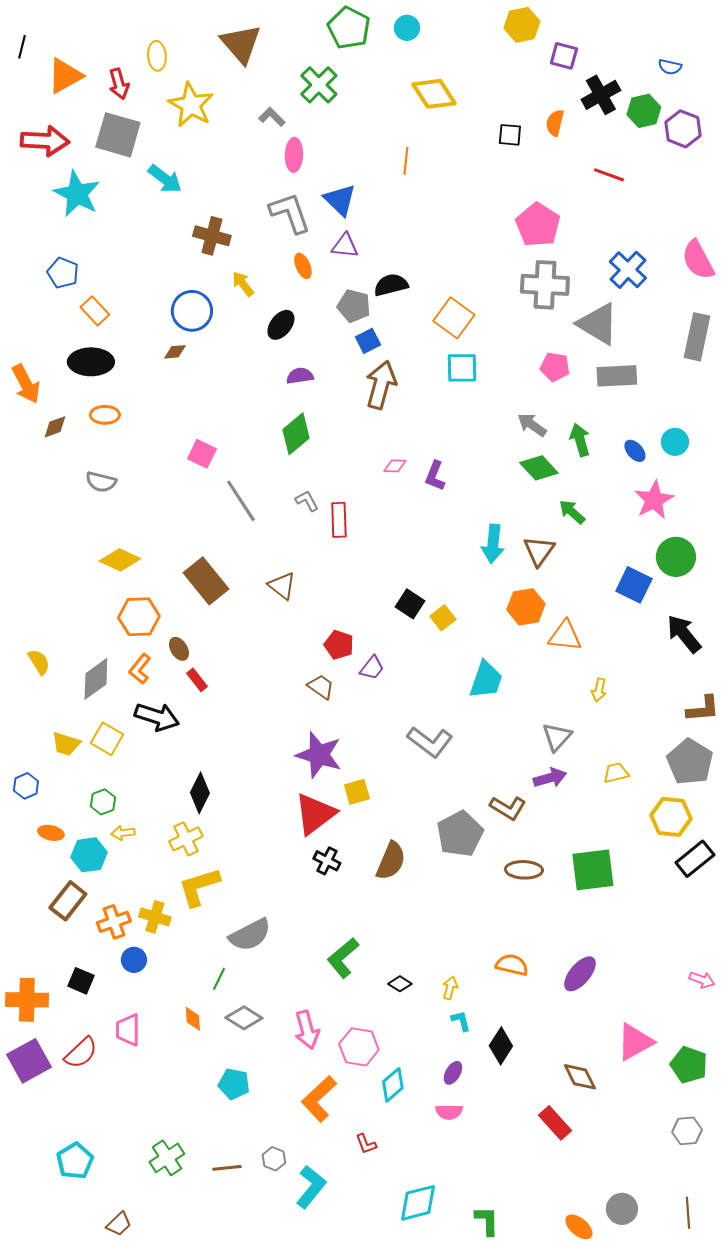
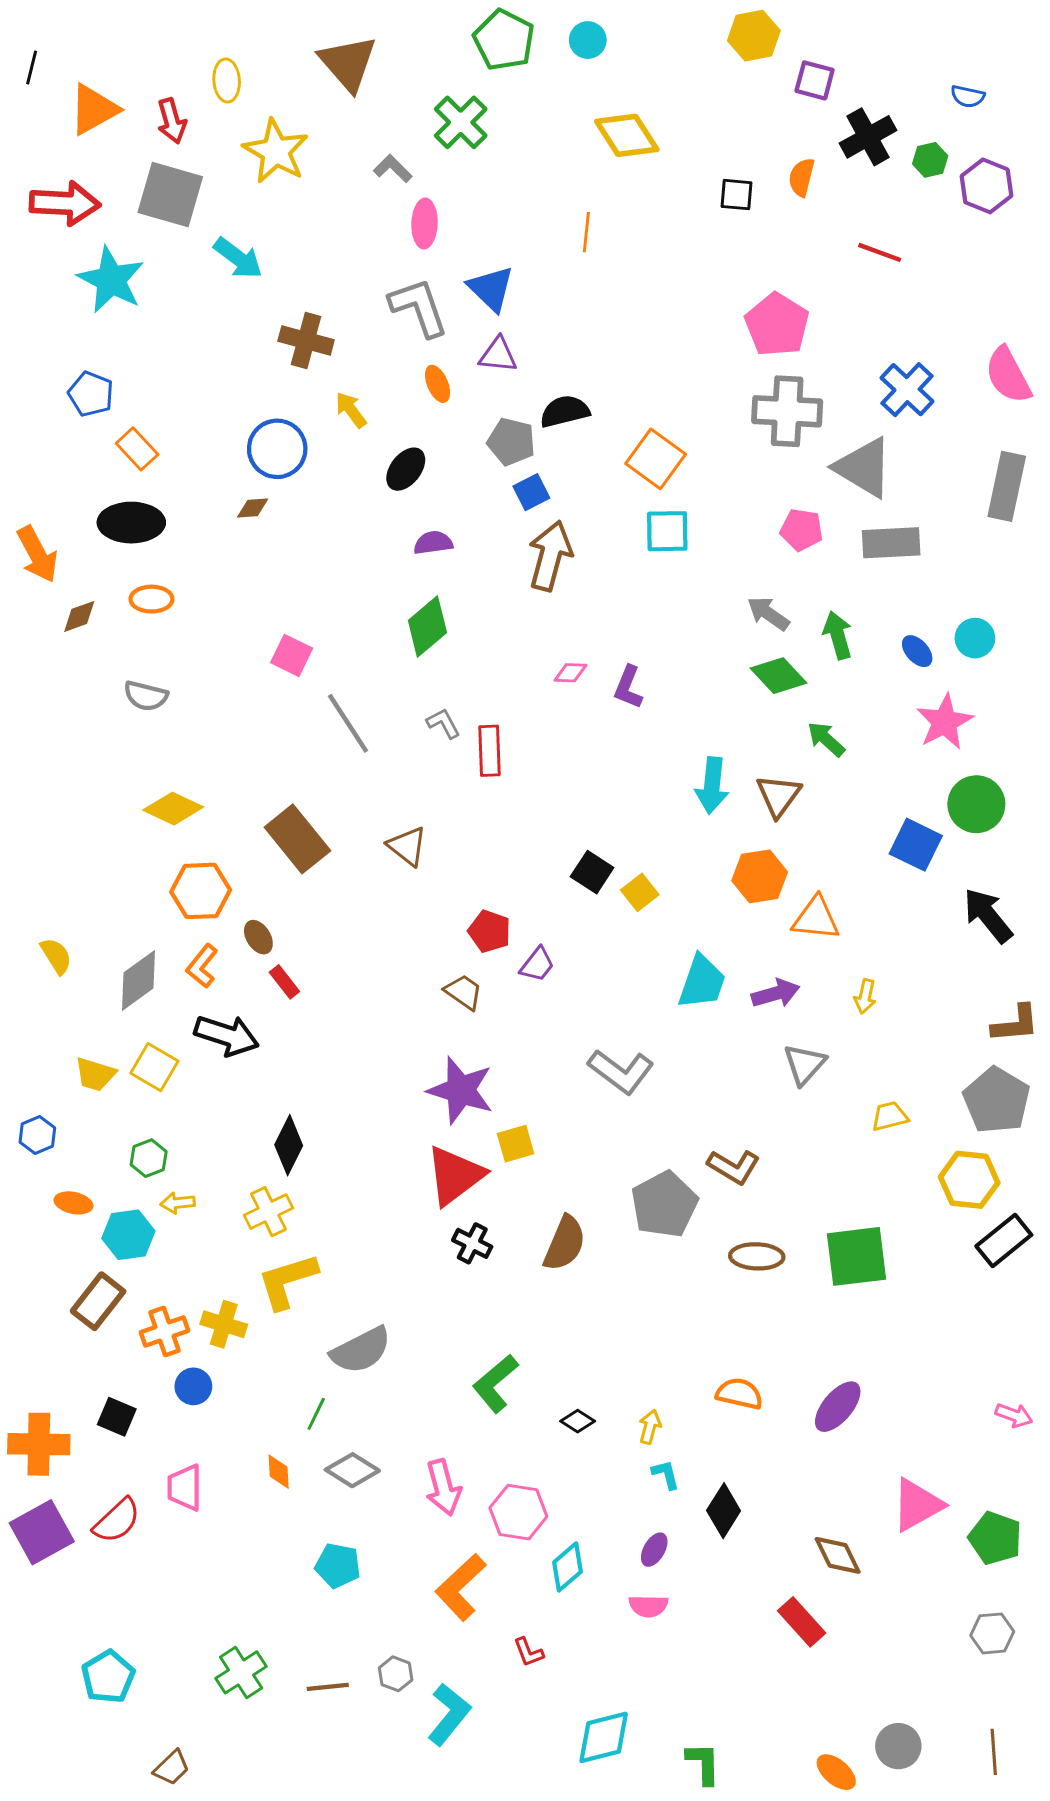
green hexagon: (644, 111) -> (930, 160), size x0.7
purple arrow: (550, 778) -> (776, 993), moved

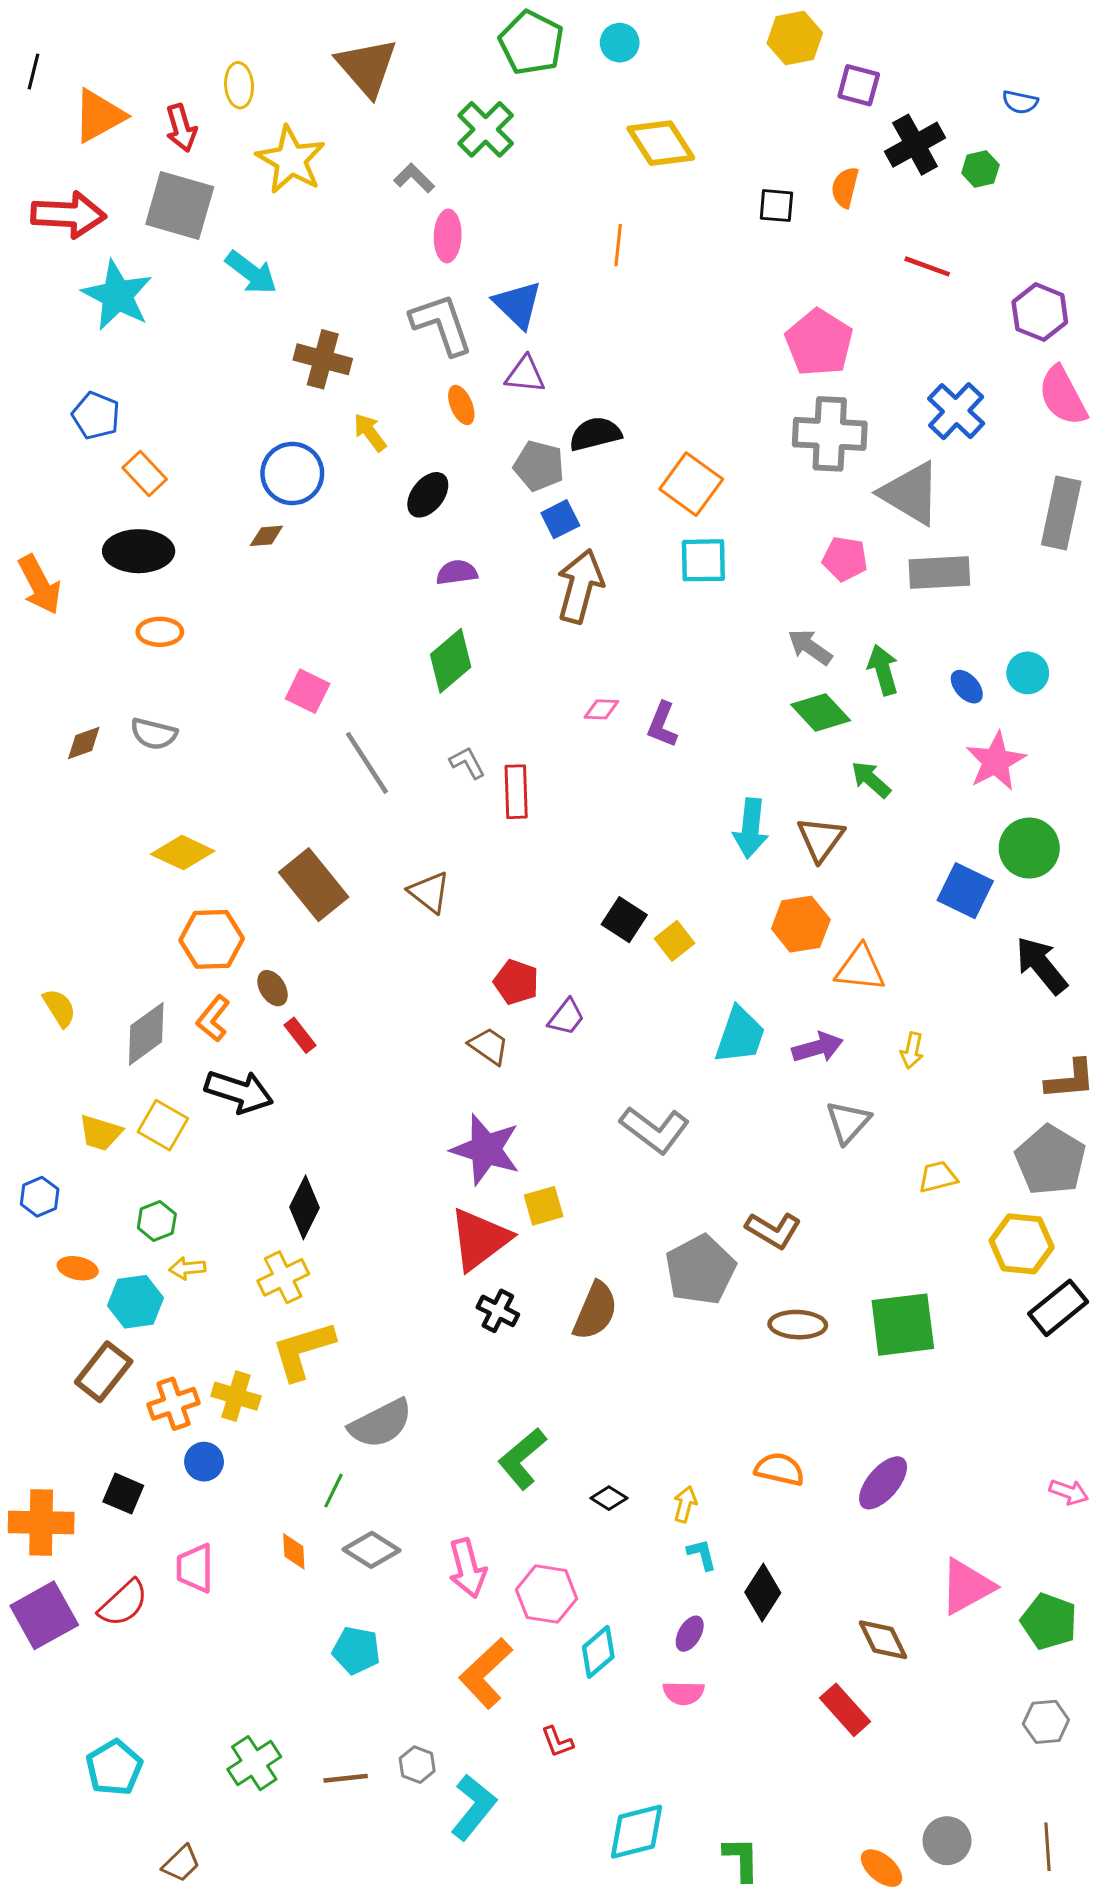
purple hexagon: (986, 186) -> (1040, 312), moved
brown diamond: (79, 616) -> (84, 743), moved

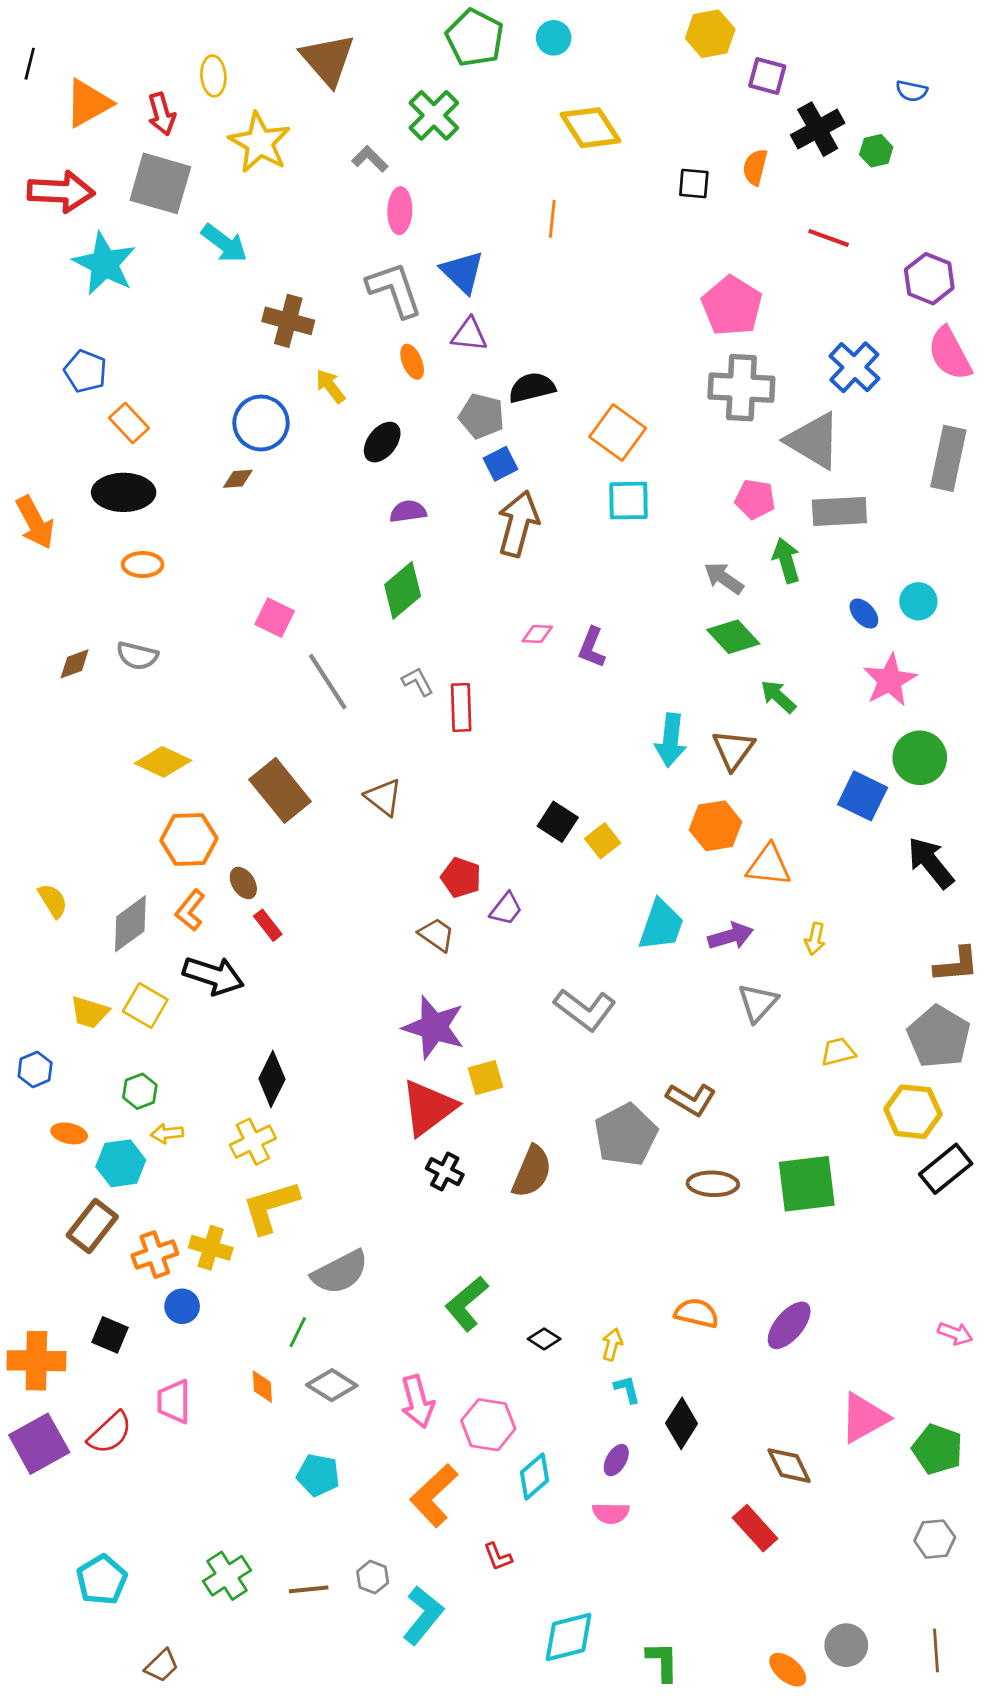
green arrow: (883, 670) -> (786, 560), moved

